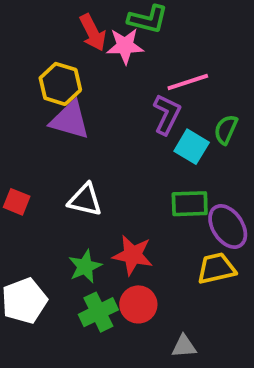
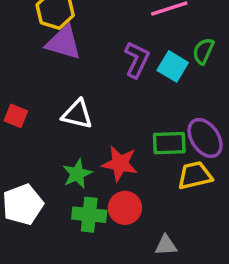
purple L-shape: (167, 114) -> (137, 60), moved
green rectangle: (190, 204) -> (169, 143), moved
green cross: (98, 312) -> (89, 215), turned 32

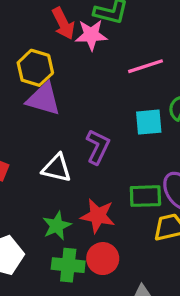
purple L-shape: (137, 60) -> (98, 147), moved
cyan square: (173, 66) -> (149, 122), turned -36

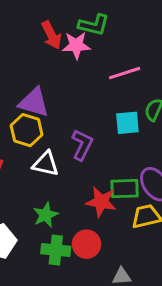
yellow hexagon: (35, 68) -> (27, 130), moved
red star: (98, 216) -> (101, 202), moved

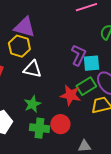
cyan square: (127, 123) -> (91, 63), moved
purple L-shape: (82, 145) -> (78, 55), moved
green rectangle: (125, 189) -> (86, 86), turned -30

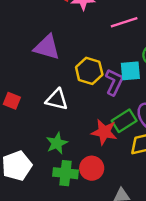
yellow hexagon: (19, 46) -> (89, 71), moved
cyan square: (91, 63) -> (130, 71), moved

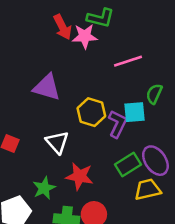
white triangle: (57, 100) -> (57, 142), turned 35
red star: (104, 132) -> (80, 176), moved
green star: (57, 143) -> (44, 188), moved

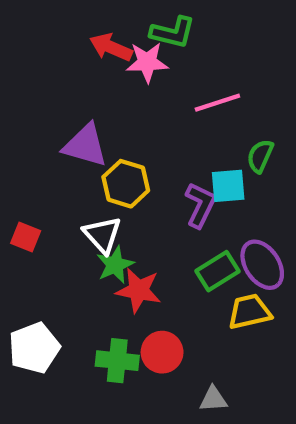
red arrow: (62, 27) -> (111, 47), turned 140
yellow hexagon: (91, 112) -> (126, 184), moved
green star: (44, 188) -> (115, 265), moved

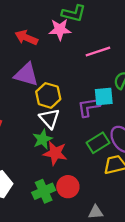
red arrow: (111, 47) -> (26, 38), moved
purple L-shape: (200, 205) -> (89, 107), turned -125
white triangle: (102, 235) -> (49, 118), moved
green cross: (117, 361) -> (44, 191), turned -30

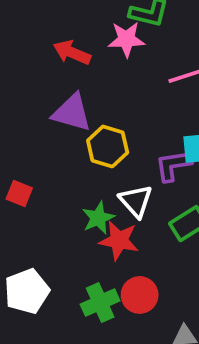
white triangle: (49, 118) -> (136, 201), moved

